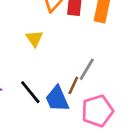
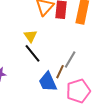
black line: (30, 92) -> (33, 53), moved

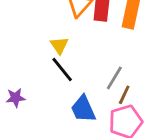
brown line: (60, 72) -> (124, 95), moved

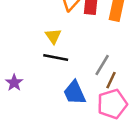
black line: (62, 69) -> (56, 57), turned -40
purple star: (16, 98) -> (14, 83), turned -30

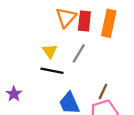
gray line: (102, 65) -> (79, 53), moved

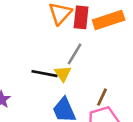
orange rectangle: (109, 23) -> (109, 20), turned 60
yellow triangle: (50, 51) -> (63, 74), moved

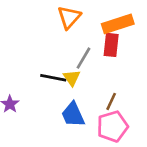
red rectangle: (81, 17) -> (111, 45), moved

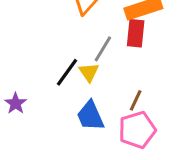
black line: (53, 78) -> (67, 72), turned -65

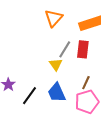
red rectangle: (136, 33) -> (83, 49), moved
black line: (67, 72) -> (30, 96), moved

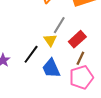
red rectangle: (83, 49) -> (77, 39), moved, turned 42
black line: (30, 96) -> (31, 54), moved

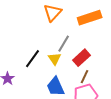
black line: (31, 54) -> (33, 59), moved

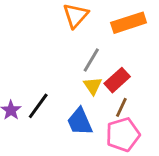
black line: (33, 59) -> (38, 106), moved
yellow triangle: (55, 59) -> (93, 86), moved

